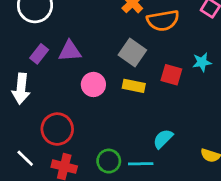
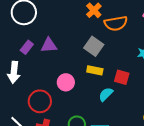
red square: (171, 75) -> (122, 77), moved
pink circle: (93, 84) -> (66, 82), moved
cyan semicircle: (163, 139) -> (106, 94), moved

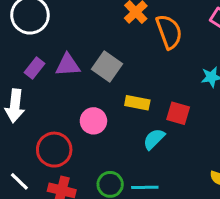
orange semicircle: (116, 23) -> (169, 32), turned -100
gray square: (94, 46) -> (107, 66), moved

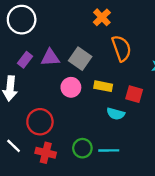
orange semicircle: (169, 32) -> (121, 48), moved
pink circle: (93, 121) -> (71, 87), moved
cyan semicircle: (154, 139) -> (116, 114), turned -120

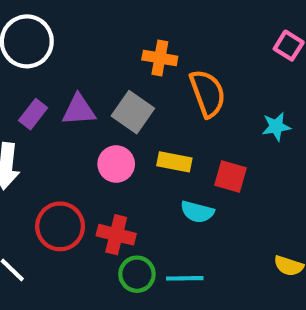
orange cross: (102, 17) -> (160, 58), moved, turned -36
red cross: (46, 153) -> (116, 235), moved

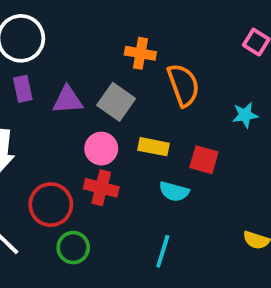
purple rectangle: (33, 114) -> (23, 89), moved, turned -50
red cross: (116, 235) -> (101, 188), moved
green circle: (137, 274) -> (73, 248), moved
cyan line: (185, 278) -> (163, 251), turned -72

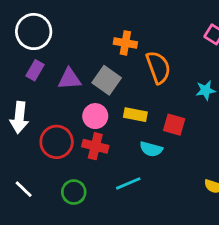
purple rectangle: (23, 89) -> (35, 70), turned 42
red circle: (51, 205) -> (57, 142), moved
cyan line: (163, 251) -> (128, 183), moved, turned 50

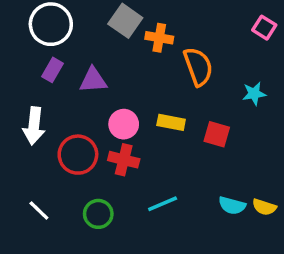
gray square: (107, 80) -> (125, 21), moved
cyan semicircle: (151, 149) -> (232, 205), moved

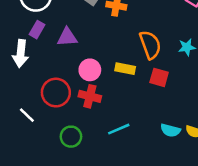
orange semicircle: (198, 67) -> (150, 45), moved
white arrow: (34, 126) -> (21, 54), moved
white line: (39, 211) -> (27, 115), moved

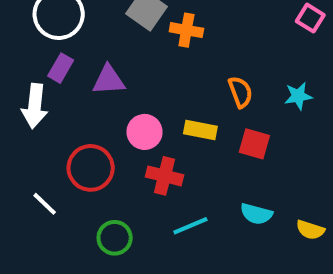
orange semicircle: (150, 45) -> (240, 92), size x0.7
red cross: (90, 96) -> (164, 176), moved
cyan semicircle: (170, 130) -> (256, 214), moved

